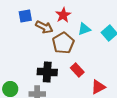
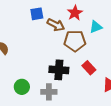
brown pentagon: (63, 43) -> (75, 41), turned 30

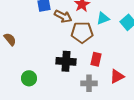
red rectangle: (89, 68) -> (96, 59), turned 56
gray cross: (49, 92) -> (89, 83), moved

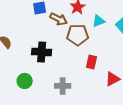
black cross: (66, 61) -> (42, 52), moved
gray cross: (89, 83) -> (63, 86), moved

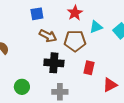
brown arrow: (59, 19) -> (48, 36), moved
black cross: (42, 52) -> (54, 63), moved

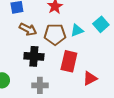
cyan triangle: (96, 27) -> (77, 30), moved
red rectangle: (89, 68) -> (69, 61), size x1.5

